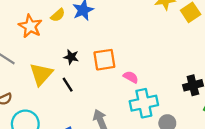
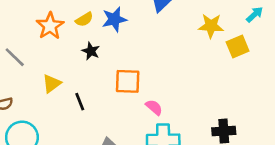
black star: (71, 57) -> (91, 51), moved
yellow triangle: (41, 74) -> (52, 84), size x0.7

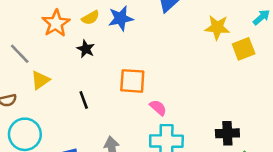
black star: (91, 51) -> (86, 49), moved
yellow triangle: (52, 84) -> (40, 80), moved

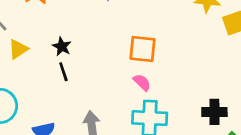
black star: (86, 49) -> (62, 46), moved
orange square: (132, 81) -> (143, 49), moved

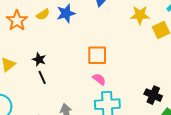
black cross: (214, 112) -> (153, 95), turned 30

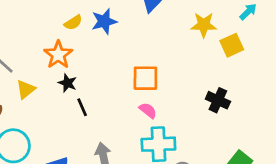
orange star: (17, 21) -> (58, 55), moved
black line: (42, 77) -> (82, 107), moved
black cross: (153, 95) -> (218, 100), moved

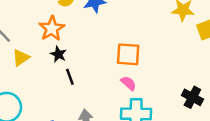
black cross: (218, 100) -> (192, 97), moved

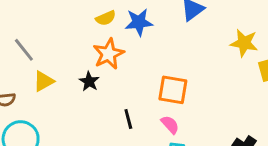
orange star: (52, 29) -> (108, 54), moved
black line: (70, 77) -> (128, 119), moved

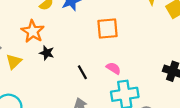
orange star: (108, 54) -> (33, 31), moved
orange square: (173, 90) -> (108, 29), moved

